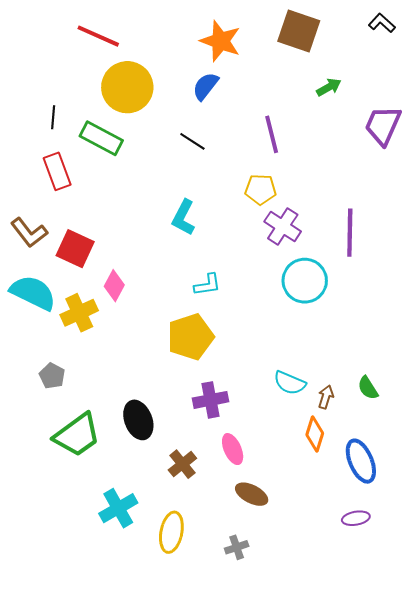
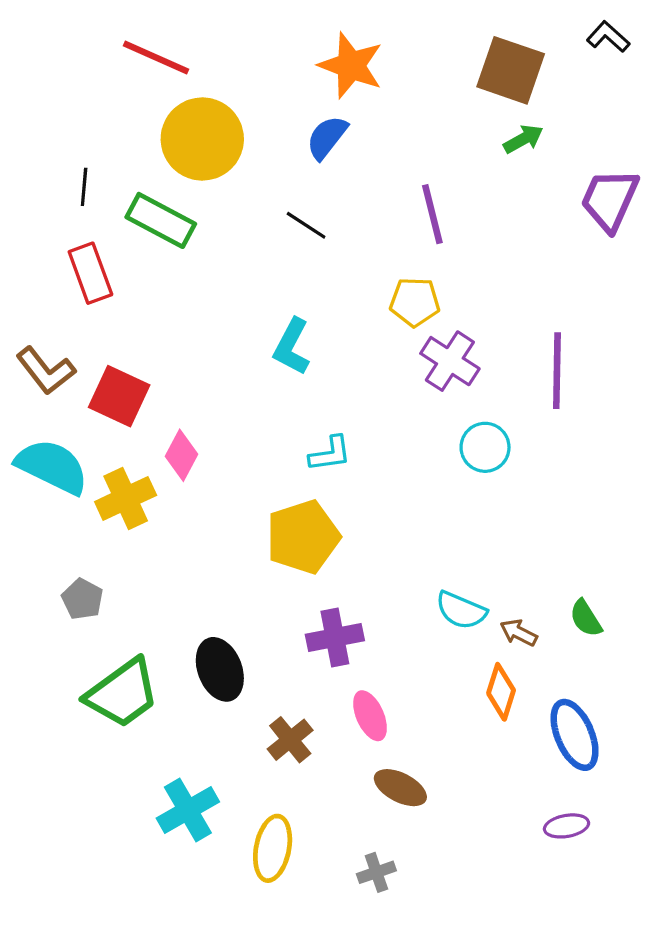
brown square: (299, 31) -> (511, 70), moved
cyan circle: (305, 281) -> (485, 447), size x0.7
brown arrow: (326, 397) -> (519, 633), turned -80

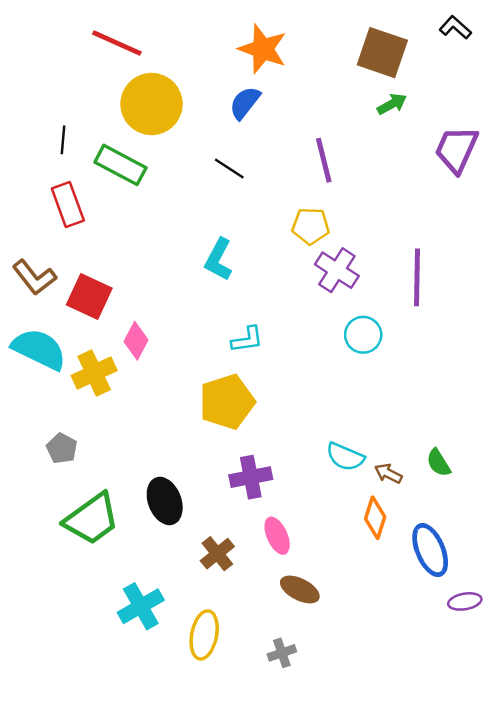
purple ellipse: (567, 826) -> (465, 601), moved

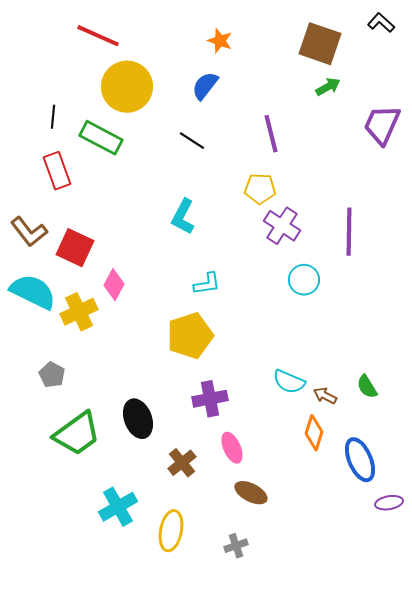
orange star: (263, 49) -> (220, 41), size x0.6

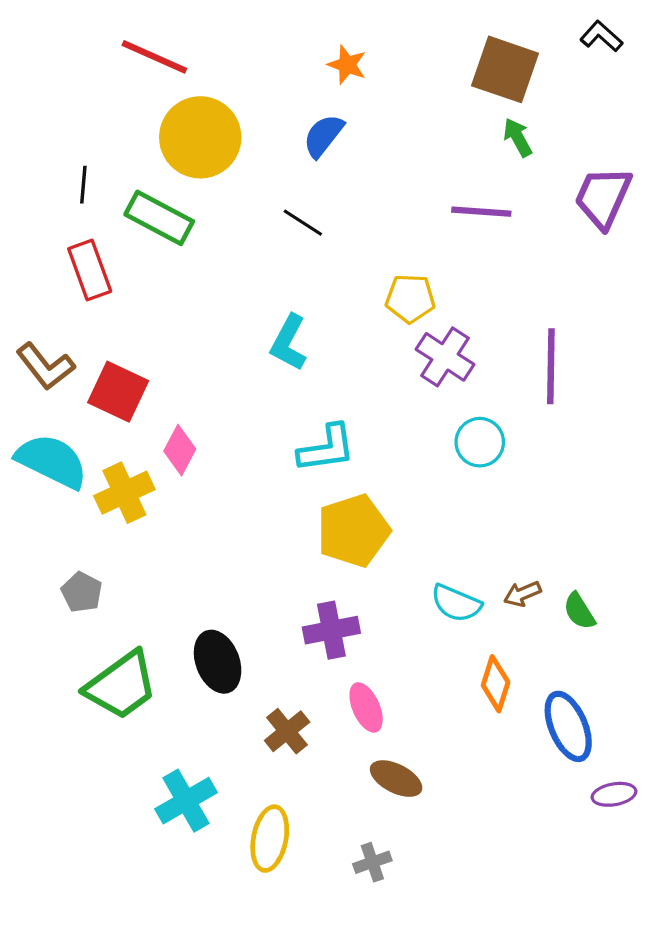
green arrow: (328, 87) -> (518, 137), turned -90
purple line: (271, 134) -> (481, 212), moved, turned -72
cyan L-shape: (207, 284) -> (327, 448), size x1.4
yellow pentagon: (190, 336) -> (353, 531), moved
brown arrow: (325, 396) -> (522, 594), moved, turned -50

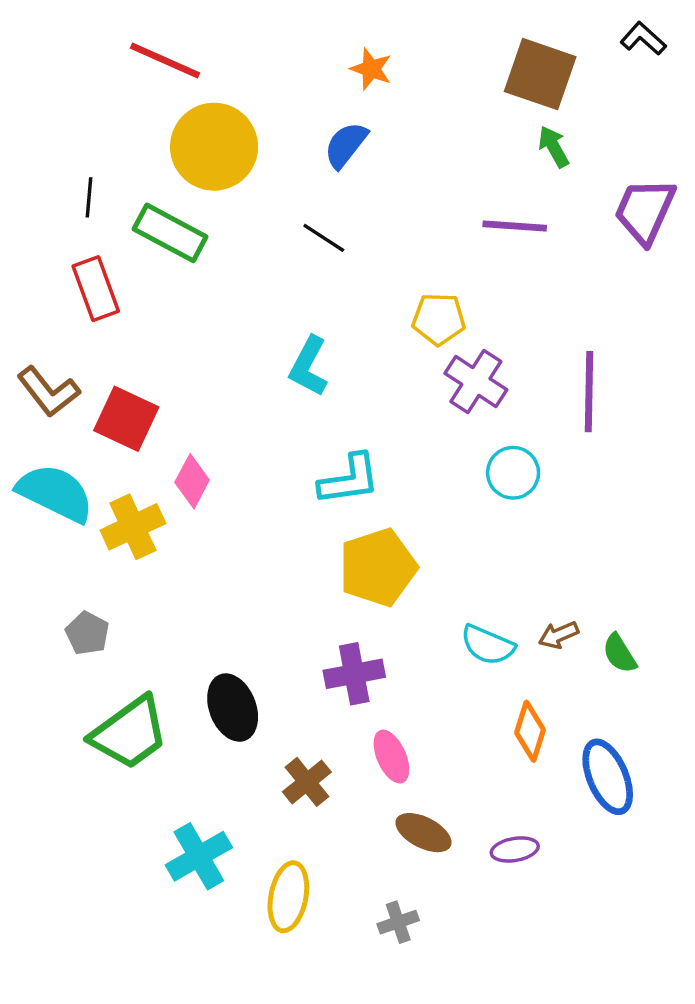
purple ellipse: (614, 794) -> (515, 849), moved

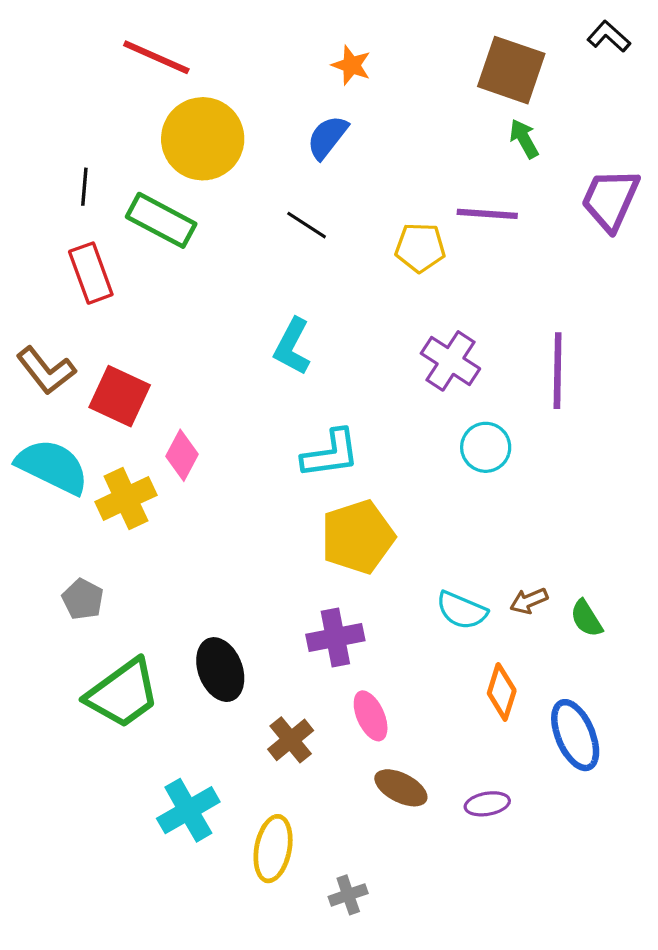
yellow pentagon: (439, 319) -> (420, 247), moved
gray cross: (398, 922) -> (348, 895), moved

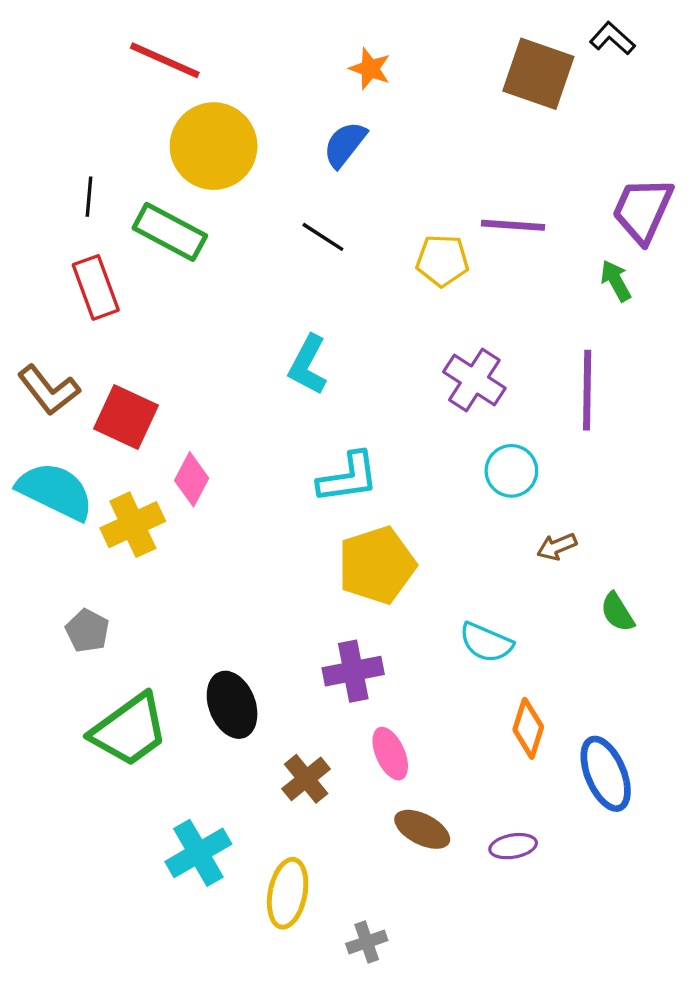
black L-shape: (609, 36) -> (612, 38), moved
green arrow: (524, 139) -> (616, 281), moved
brown arrow: (529, 601) -> (557, 547), moved
green semicircle: (586, 618) -> (617, 612), moved

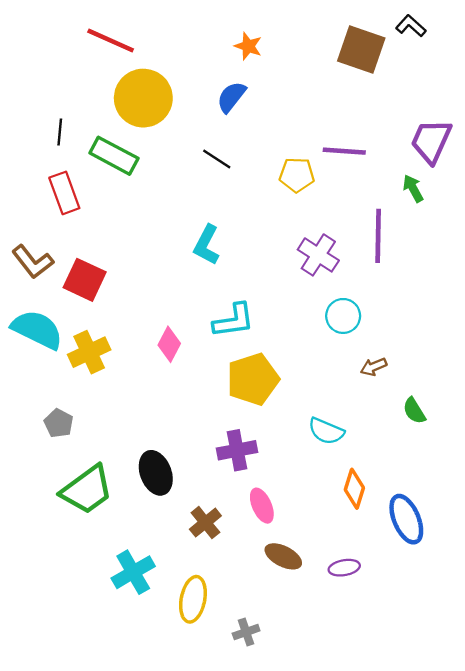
purple line: (587, 390) -> (378, 236), moved
pink diamond: (192, 479) -> (169, 344), moved

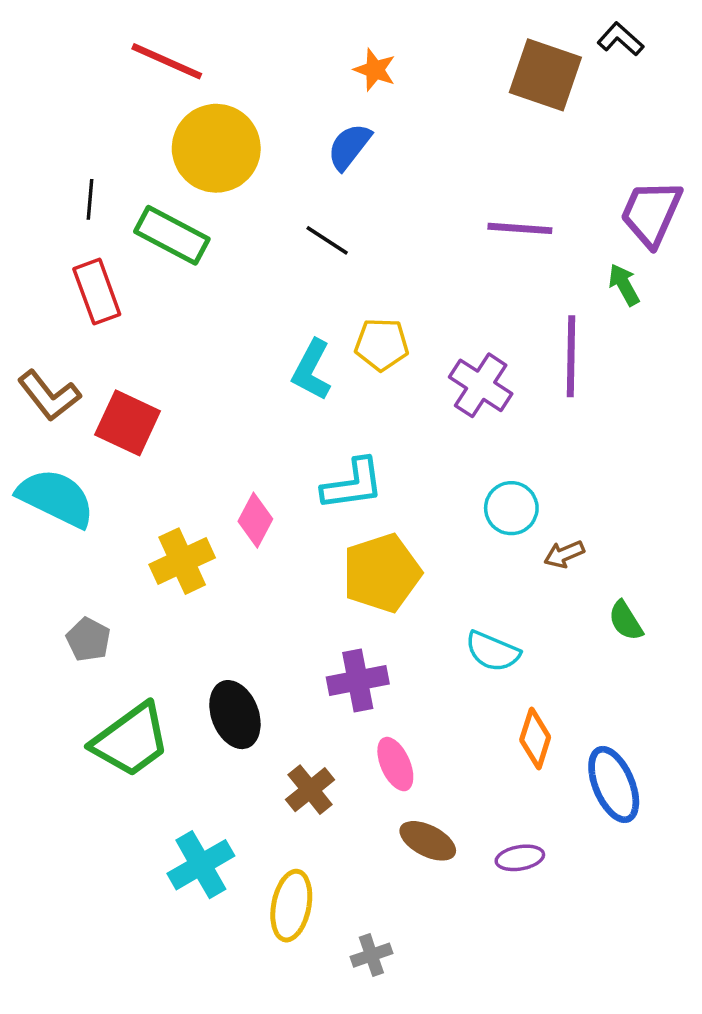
yellow pentagon: (297, 175) -> (382, 344), moved
cyan circle: (343, 316) -> (511, 508), moved
yellow cross: (89, 352) -> (182, 561), moved

